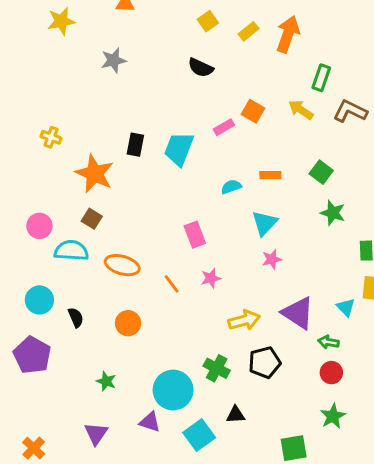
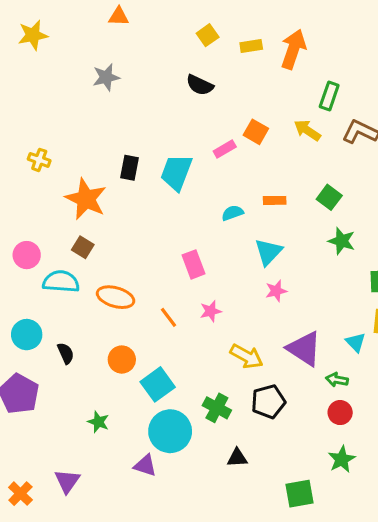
yellow star: (61, 21) -> (33, 35), moved
yellow rectangle: (249, 31) -> (251, 46), turned 30
yellow arrow: (244, 320) -> (247, 356), turned 44
purple triangle: (96, 434) -> (67, 481), moved
cyan square: (199, 435) -> (158, 384), moved

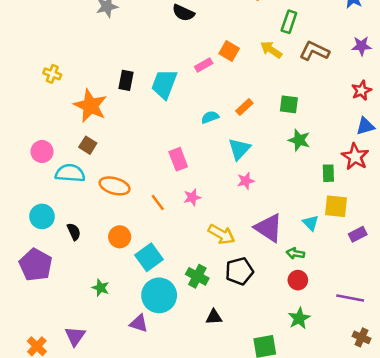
green square: (329, 197) -> (289, 104), turned -30
orange rectangle: (275, 200) -> (244, 107), turned -42

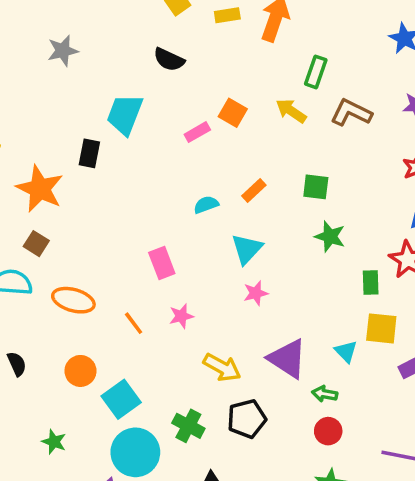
cyan trapezoid: (164, 84) -> (125, 114), moved

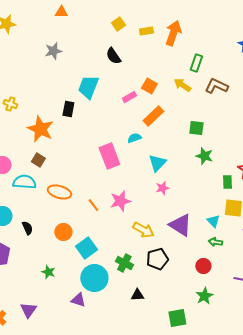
black semicircle: (169, 60) -> (113, 56), turned 30
orange rectangle: (254, 190) -> (153, 116), moved, size x1.5
pink rectangle: (162, 263) -> (109, 156), moved, size x1.4
pink star: (181, 316) -> (120, 201), size x1.5
green arrow: (325, 394) -> (215, 242), moved

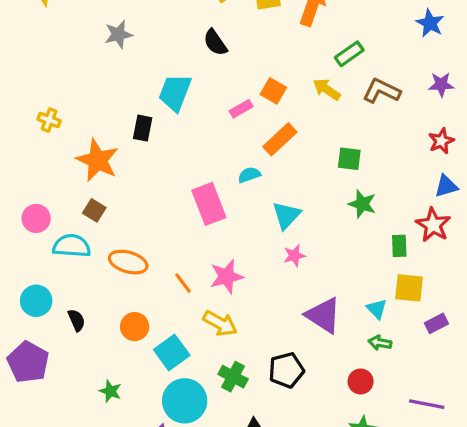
green rectangle: (196, 63) -> (349, 54), turned 36
yellow arrow: (143, 230) -> (220, 323), moved

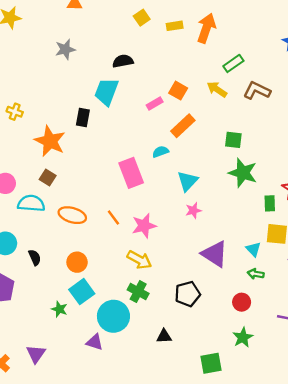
black semicircle: (215, 43) -> (123, 61), moved, turned 114
green star: (362, 204) -> (243, 173), size x1.4
orange line: (183, 283) -> (113, 217), moved
cyan square: (172, 352) -> (82, 292), moved
green cross: (233, 377) -> (138, 292), moved

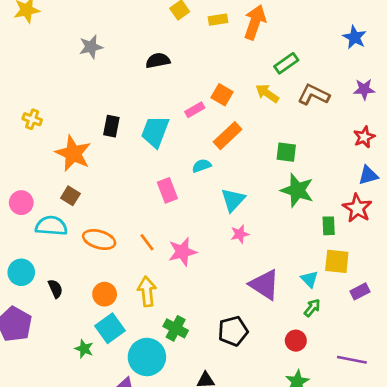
cyan trapezoid: (106, 92) -> (155, 132), moved
pink rectangle: (131, 173) -> (167, 190), size x0.7
yellow arrow: (139, 260) -> (147, 291), moved, turned -125
green arrow: (256, 274) -> (312, 308), turned 119

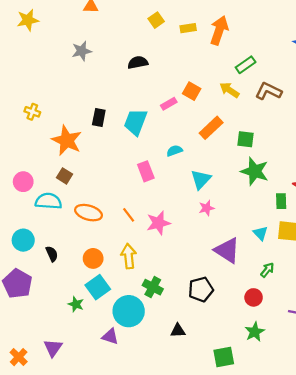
orange rectangle: (228, 136) -> (211, 128), moved
cyan triangle: (309, 279) -> (260, 233), moved

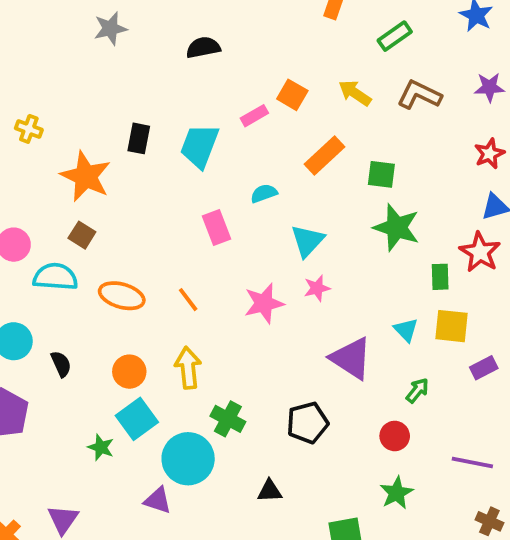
green rectangle: (246, 65) -> (395, 36), moved
pink star: (158, 223) -> (264, 303), moved

